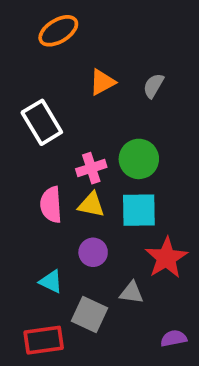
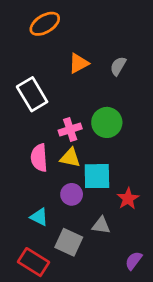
cyan square: (139, 210) -> (97, 176), moved
red star: (166, 258) -> (128, 199), size x0.7
purple semicircle: (174, 338) -> (134, 261), turned -42
red rectangle: (44, 340) -> (34, 262), turned 40

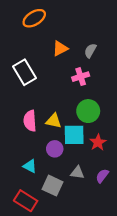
green circle: (107, 122) -> (88, 111), moved
pink cross: (70, 130) -> (81, 77), moved
red star: (128, 199) -> (98, 142), moved
purple semicircle: (134, 261) -> (102, 176), moved

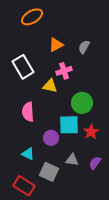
pink cross: (81, 77) -> (64, 71), moved
yellow triangle: (54, 121) -> (50, 86), moved

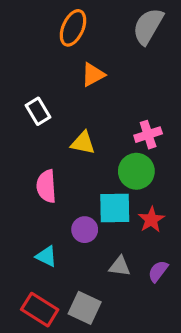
orange ellipse: (32, 17) -> (73, 28), moved, turned -35
gray semicircle: (84, 47) -> (148, 26), moved, size x1.6
white rectangle: (23, 67) -> (38, 111), size x0.7
pink cross: (64, 71) -> (148, 135), moved
gray square: (49, 172) -> (85, 308), moved

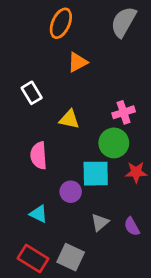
red star: (151, 220) -> (136, 172), moved, turned 30
gray triangle: (120, 266) -> (100, 222), turned -48
purple semicircle: (158, 271) -> (132, 226), turned -66

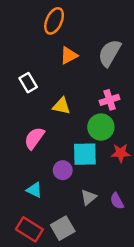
gray semicircle: (124, 22) -> (110, 53), moved
pink semicircle: (39, 155) -> (34, 138), turned 40
gray square: (71, 257) -> (63, 228), turned 35

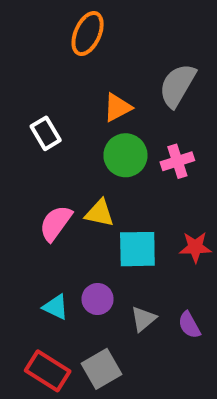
orange triangle: (69, 55) -> (117, 107), moved
yellow triangle: (61, 106) -> (100, 213), moved
green circle: (101, 127) -> (125, 155), moved
purple circle: (63, 170) -> (98, 299), moved

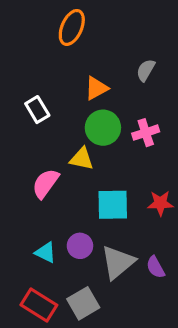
gray semicircle: (177, 85) -> (146, 70), size x0.6
yellow triangle: (100, 213) -> (82, 159), moved
gray triangle: (143, 319) -> (118, 262), size x1.6

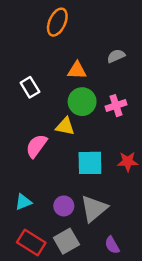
gray semicircle: (146, 70) -> (116, 56), turned 36
orange triangle: (96, 88) -> (77, 70), turned 30
purple circle: (80, 246) -> (64, 206), moved
cyan triangle: (45, 252) -> (23, 202), moved, turned -48
purple semicircle: (155, 267) -> (112, 245), moved

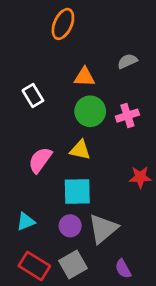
yellow triangle: (65, 126) -> (80, 150), moved
cyan square: (90, 163) -> (77, 191), moved

